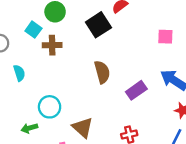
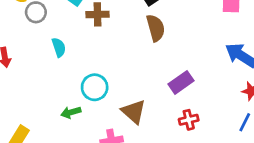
brown semicircle: (102, 72) -> (156, 28), moved
purple rectangle: (136, 90) -> (181, 82), moved

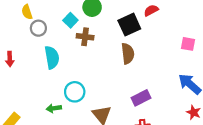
cyan semicircle: (59, 47) -> (52, 57), size x1.5

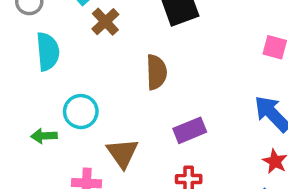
brown cross: (85, 37) -> (105, 22), turned 35
brown semicircle: (128, 54) -> (156, 72), moved

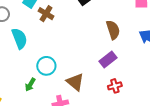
brown semicircle: (156, 72) -> (113, 30), moved
green arrow: (44, 136) -> (30, 85), turned -40

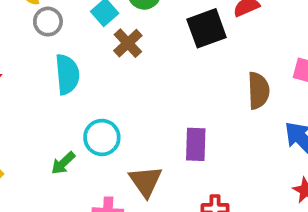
brown semicircle: (113, 30) -> (258, 91), moved
purple rectangle: (108, 59) -> (196, 144), moved, turned -66

